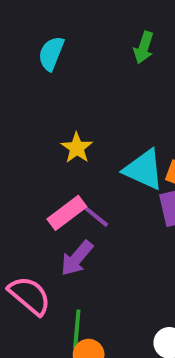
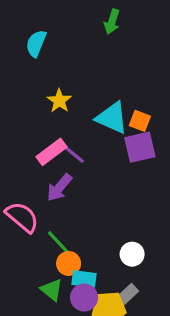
cyan semicircle: (51, 53) -> (36, 43), moved
green line: (77, 329) -> (59, 243), turned -48

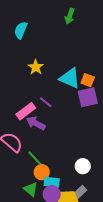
pink rectangle: (52, 152) -> (26, 111), moved
purple arrow: (59, 188) -> (36, 123), turned 78

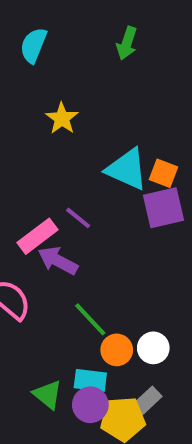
cyan semicircle: (21, 30) -> (33, 45), moved
yellow star: (36, 67) -> (62, 118), moved
green line: (36, 159) -> (90, 319), moved
orange circle: (42, 172) -> (117, 350), moved

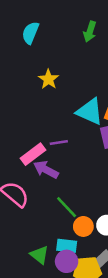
purple line: (78, 218) -> (59, 143), turned -48

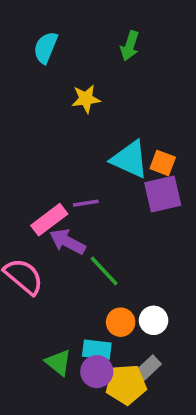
yellow star: (48, 79) -> (86, 99), moved, turned 30
green line: (67, 207) -> (104, 271), moved

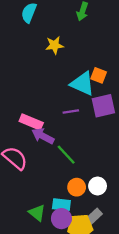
orange square: (163, 163) -> (99, 75), moved
purple line: (86, 203) -> (71, 112), moved
pink rectangle: (49, 220) -> (31, 122), turned 60

